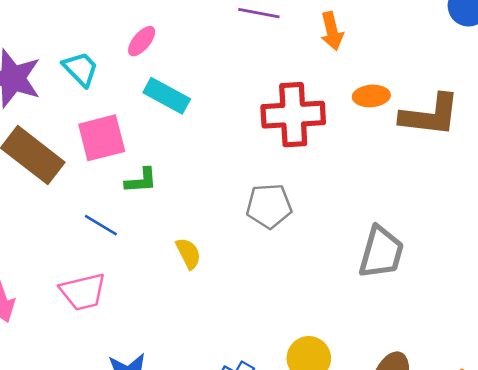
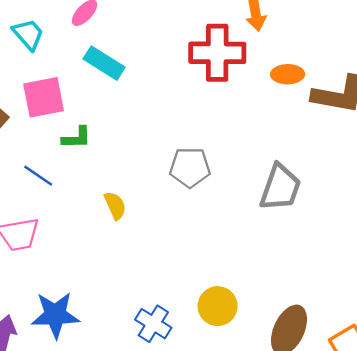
red cross: (293, 115) -> (217, 53), moved
gray trapezoid: (381, 252) -> (280, 188), moved

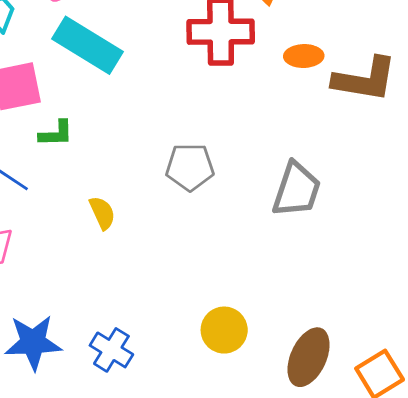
cyan rectangle: (104, 63) -> (87, 45), size x1.4
blue cross: (153, 324) -> (111, 350), moved

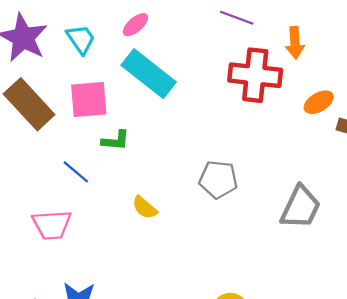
orange ellipse: (304, 56) -> (319, 102), turned -36
yellow semicircle: (102, 213) -> (145, 208), turned 148

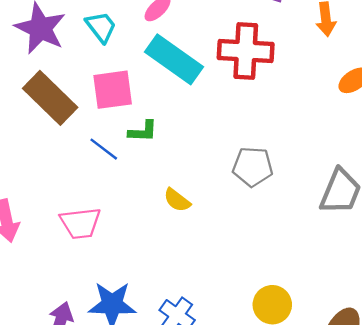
red cross: (255, 75) -> (246, 51), moved
blue line: (76, 172) -> (104, 149), moved

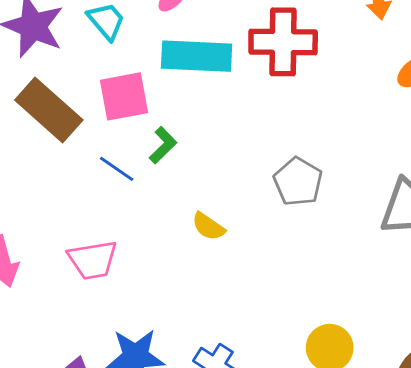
cyan rectangle: (174, 59) -> (197, 56), turned -30
green L-shape: (143, 131) -> (163, 145), turned -44
gray pentagon: (253, 167) -> (298, 182), turned 30

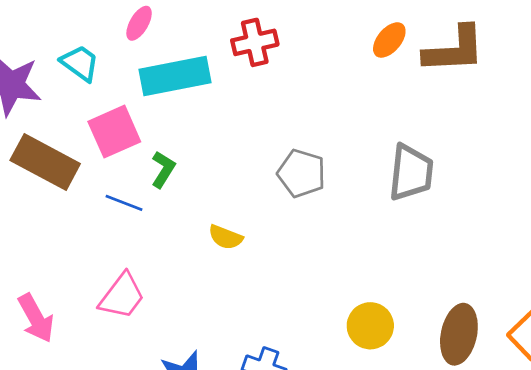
red cross: (283, 42) -> (255, 42), size x0.7
pink trapezoid: (93, 260) -> (122, 296), turned -30

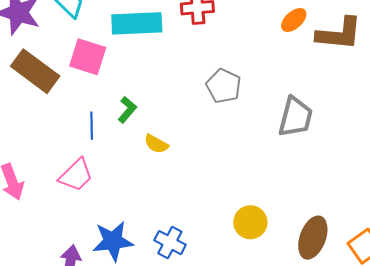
pink square: (114, 132) -> (88, 57), turned 33
green L-shape: (163, 169) -> (127, 110), moved
gray pentagon: (302, 173) -> (224, 86), moved
blue line: (124, 203) -> (92, 126), moved, turned 60

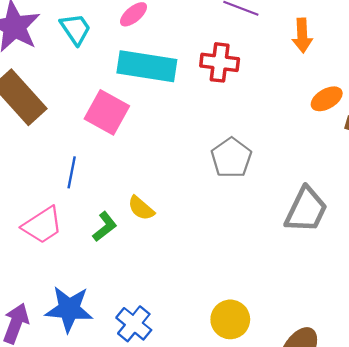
pink square: (88, 57) -> (107, 112), moved
green L-shape: (127, 110) -> (105, 227), moved

